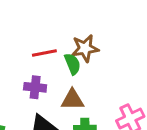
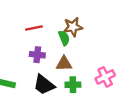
red line: (44, 53) -> (34, 28), moved

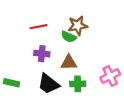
green semicircle: (64, 38) -> (69, 37), turned 136

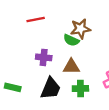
red line: (38, 27) -> (36, 20), moved
black trapezoid: (49, 84) -> (51, 88), turned -105

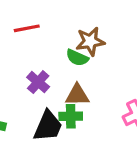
purple cross: (44, 57) -> (38, 82), turned 35
green cross: (80, 88) -> (71, 116), moved

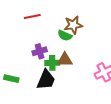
purple cross: (38, 82) -> (40, 51), turned 32
green cross: (71, 116) -> (52, 63), moved

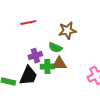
green semicircle: (65, 36) -> (55, 48), moved
black trapezoid: (46, 80) -> (28, 76), moved

